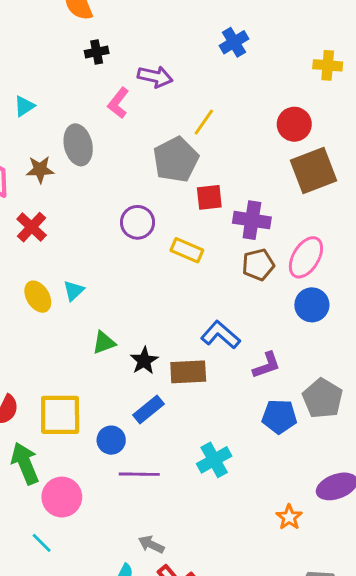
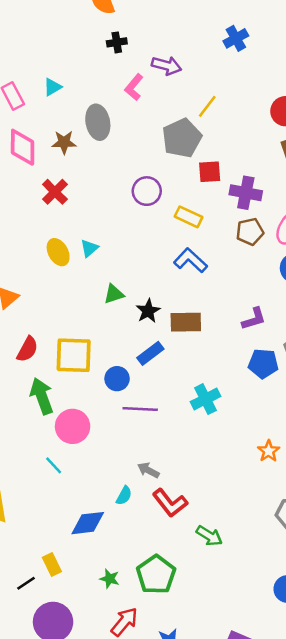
blue L-shape: (220, 335) -> (191, 260), moved

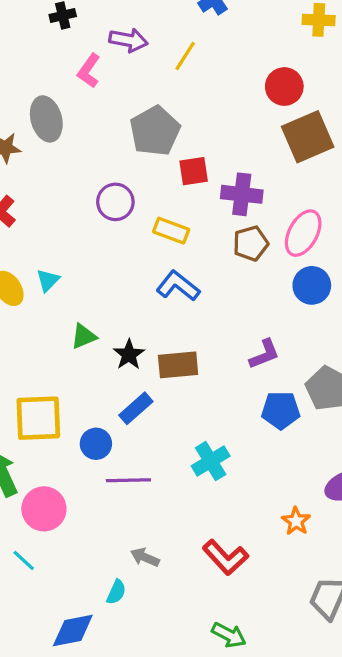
yellow line: (207, 106) -> (185, 56), moved
red L-shape: (170, 503) -> (225, 557), moved

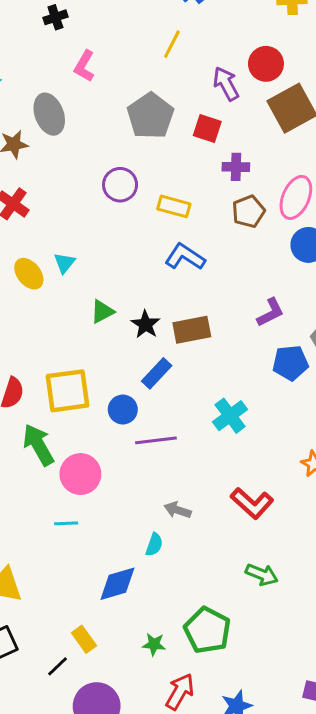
purple arrow: (128, 40) -> (226, 84), moved, turned -124
red square: (194, 171) -> (207, 129), moved, turned 32
purple cross: (242, 194) -> (236, 167), size x0.7
cyan line: (24, 560) -> (66, 523), turned -40

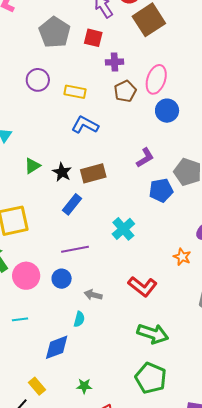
blue circle: (123, 409) -> (62, 279), moved
cyan line: (66, 523) -> (20, 319), moved
green arrow: (262, 575) -> (153, 334), size x1.4
green pentagon: (207, 630) -> (151, 378), moved

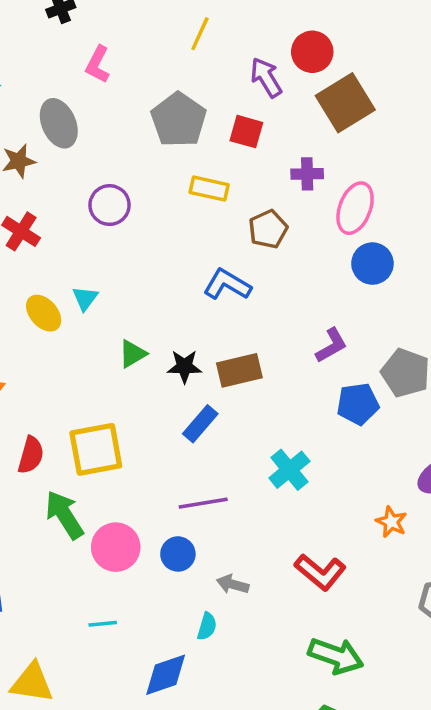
purple cross: (114, 62) -> (307, 174), moved
purple circle: (38, 80) -> (110, 205), moved
brown pentagon: (125, 91) -> (268, 229), moved
yellow rectangle: (75, 92) -> (209, 189), moved
black star: (62, 172) -> (184, 367), turned -30

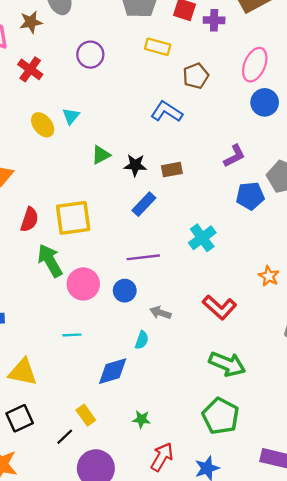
purple cross: (307, 174) -> (214, 20), moved
brown rectangle: (239, 370) -> (172, 170), size x0.7

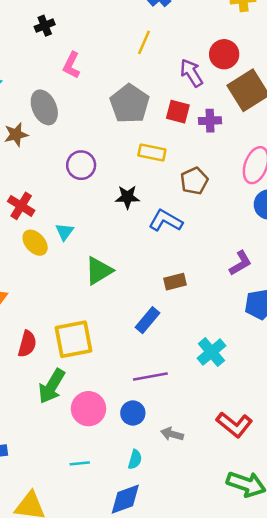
red cross: (30, 69) -> (21, 206), moved
green triangle: (101, 155) -> (99, 271), size x1.4
black star: (135, 165) -> (127, 197), moved
green arrow: (50, 261) -> (52, 386), turned -116
cyan semicircle: (142, 340) -> (135, 459), moved

